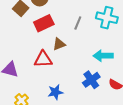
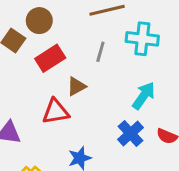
cyan arrow: (103, 56) -> (144, 96), turned 132

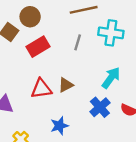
brown triangle: (76, 86) -> (66, 85), moved

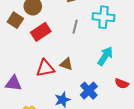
brown triangle: (66, 85) -> (66, 64), turned 48
blue cross: (100, 107) -> (89, 91), moved

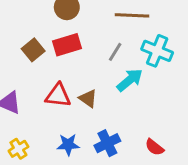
brown square: (15, 20) -> (33, 50), moved
cyan arrow: (105, 56) -> (130, 80), moved

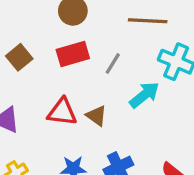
brown square: (33, 50) -> (19, 57), moved
gray line: (115, 52) -> (113, 63), moved

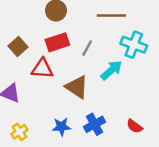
red triangle: (62, 112) -> (42, 69), moved
brown triangle: (96, 116) -> (77, 87), size x1.5

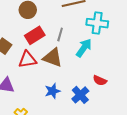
brown triangle: (77, 87) -> (53, 58), moved
red semicircle: (134, 126) -> (100, 80), moved
blue star: (61, 127) -> (52, 91), moved

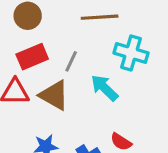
cyan arrow: (84, 48) -> (104, 88), turned -90

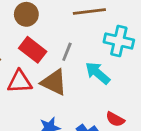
red rectangle: (32, 57) -> (33, 50), turned 64

